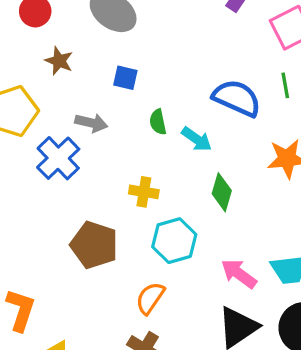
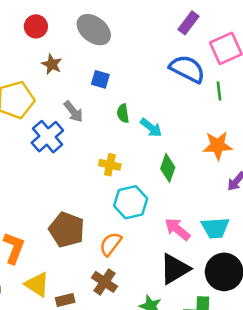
blue semicircle: (237, 98) -> (187, 69), moved
gray arrow: (91, 123) -> (73, 112), turned 35
brown pentagon: (94, 245) -> (67, 230), moved

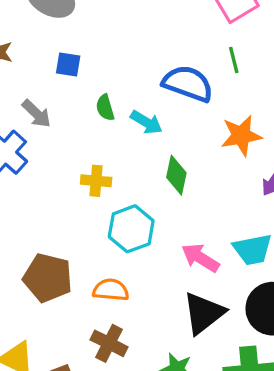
blue semicircle: (187, 69) -> (188, 84), moved
orange semicircle: (111, 244) -> (111, 290), turned 65

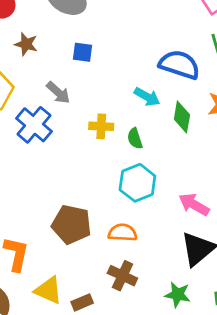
green semicircle: (105, 108) -> (135, 138), moved
green diamond: (176, 175) -> (182, 117), moved
yellow cross: (96, 181) -> (101, 126), moved

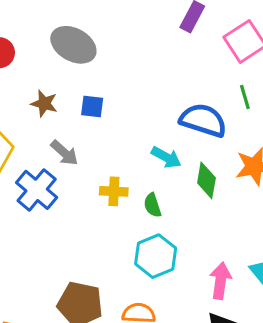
brown star: (26, 44) -> (44, 104), moved
pink arrow: (194, 204) -> (220, 281), turned 68

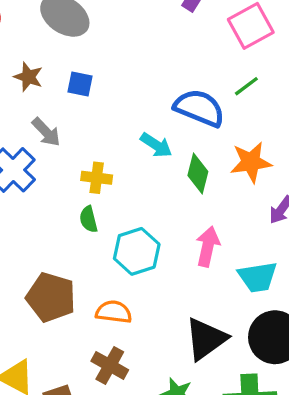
green line: (245, 97) -> (246, 86), turned 65
green semicircle: (152, 205) -> (89, 219), moved
pink arrow: (220, 281) -> (208, 246), moved

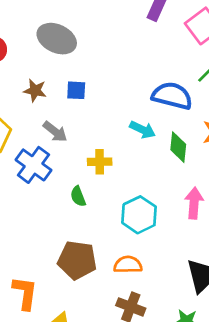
green semicircle: (89, 219) -> (78, 196), moved

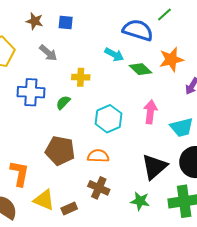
green diamond: (178, 147) -> (141, 69), turned -55
blue cross: (33, 165) -> (31, 92), moved, turned -36
green semicircle: (78, 196) -> (63, 103), turned 63

